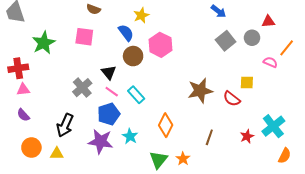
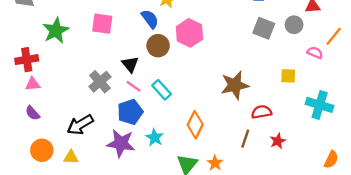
gray square: (226, 41) -> (264, 28), turned -30
red semicircle: (232, 99) -> (261, 112), moved, turned 132
black arrow: (65, 125) -> (80, 125), turned 35
cyan cross: (273, 126) -> (320, 105), moved, turned -35
red star: (247, 136) -> (278, 141), moved

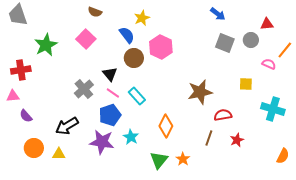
pink square: (102, 24) -> (86, 39), turned 36
pink triangle: (33, 84) -> (13, 96), moved

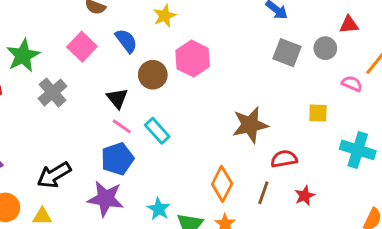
blue semicircle: (127, 35) -> (126, 41), moved
gray cross: (84, 89) -> (52, 92), moved
orange diamond: (166, 126) -> (222, 184), moved
cyan star: (131, 137) -> (159, 209), moved

